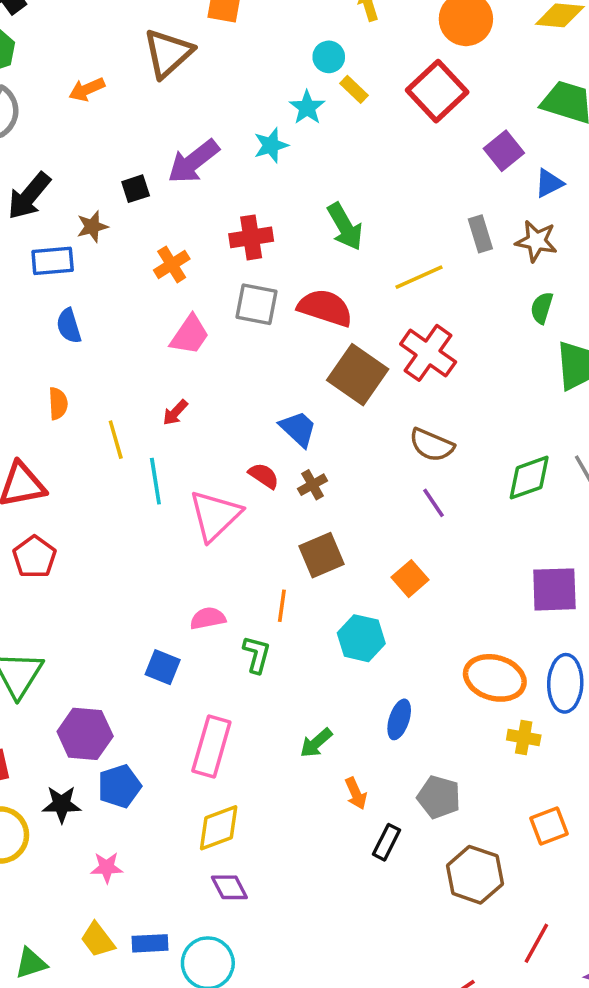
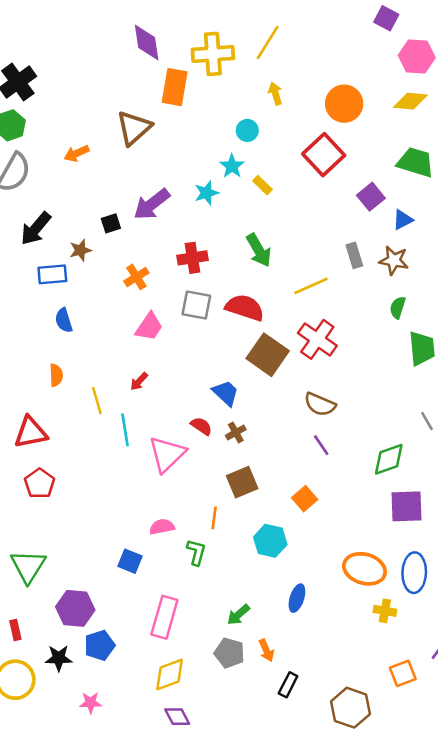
yellow rectangle: (354, 89) -> (263, 185), moved
green diamond: (529, 478) -> (389, 459), moved
gray pentagon: (439, 797) -> (229, 653), moved

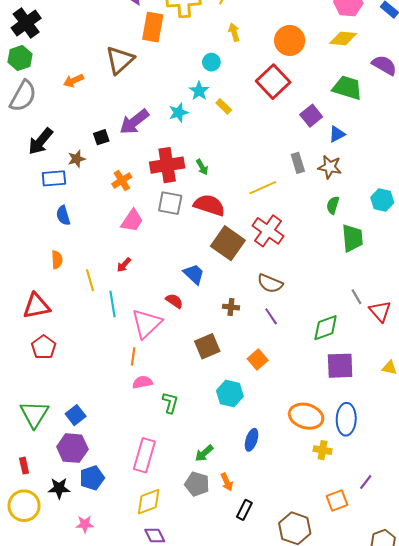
green arrow: (259, 250) -> (202, 167), moved, size x0.6
red cross: (192, 258) -> (167, 165), size x1.4
brown cross: (236, 432) -> (231, 307), moved, turned 35
orange line: (214, 518) -> (133, 356), moved
blue square: (130, 561) -> (76, 415), moved, turned 30

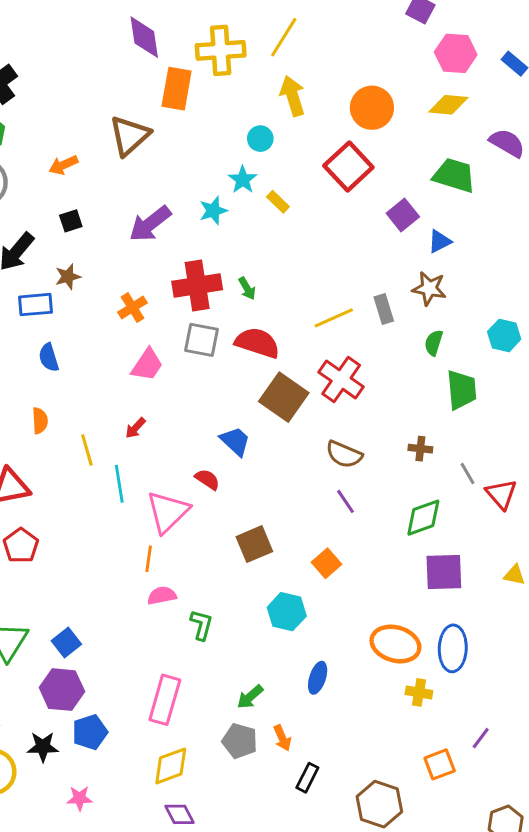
yellow arrow: (234, 32) -> (293, 96), size x1.5
black square: (101, 137) -> (71, 221), moved
gray rectangle: (298, 163) -> (384, 309), moved
brown cross: (231, 307) -> (420, 449), moved

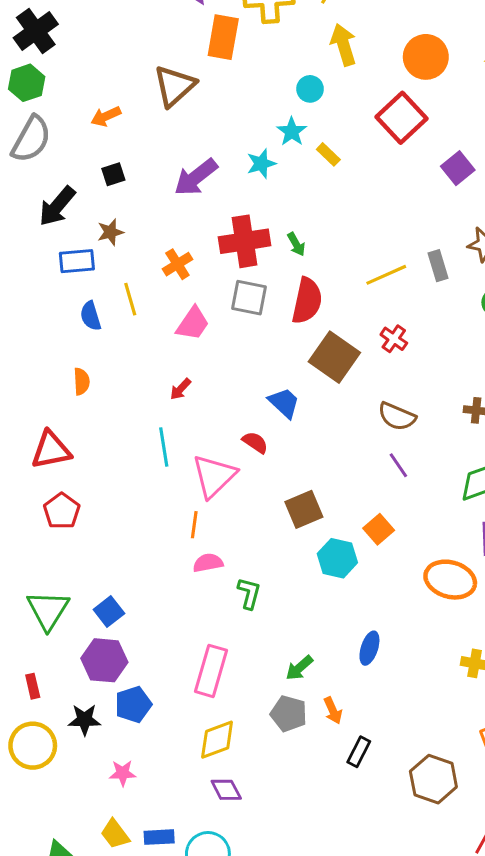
red semicircle: (257, 343) -> (307, 301), turned 84
red cross: (341, 380) -> (394, 339), size x0.6
yellow line: (87, 450) -> (130, 299), moved
cyan hexagon: (287, 612) -> (337, 558), moved
orange ellipse: (395, 644) -> (450, 580), moved

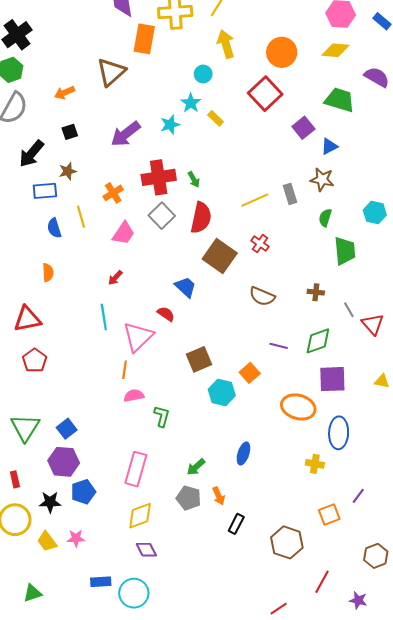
gray square: (249, 298) -> (162, 216), turned 35
purple line: (398, 465) -> (279, 346), moved, turned -42
yellow trapezoid: (115, 834) -> (47, 541), moved

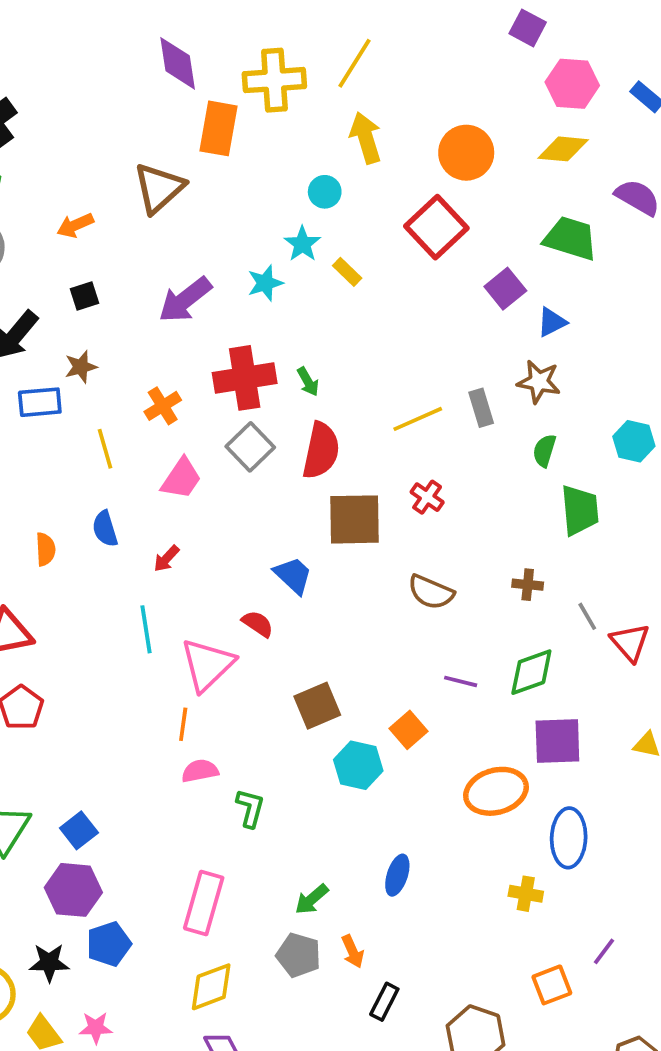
blue semicircle: (54, 228) -> (105, 529), moved
brown square: (220, 256) -> (354, 519), turned -36
orange ellipse: (298, 407) -> (496, 791), turned -32

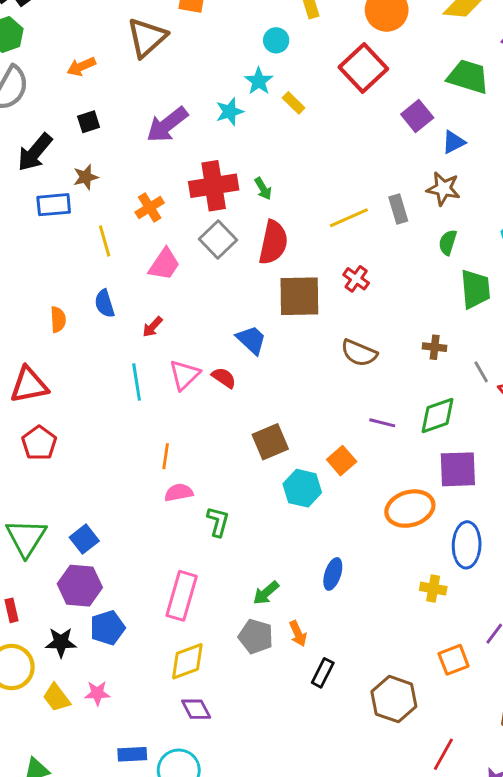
pink triangle: (207, 665) -> (185, 375), moved, size x0.7

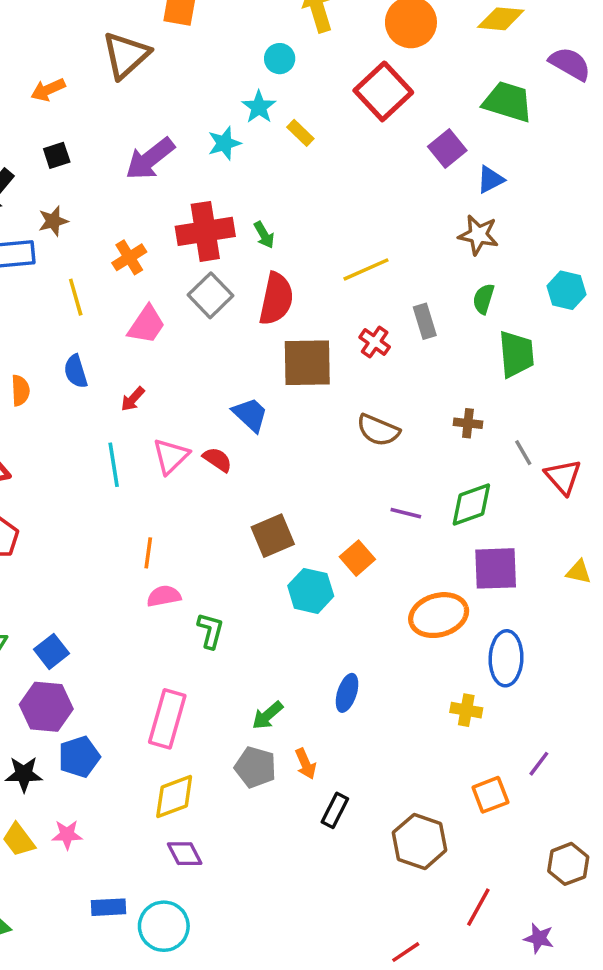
gray rectangle: (398, 209) -> (425, 321), moved

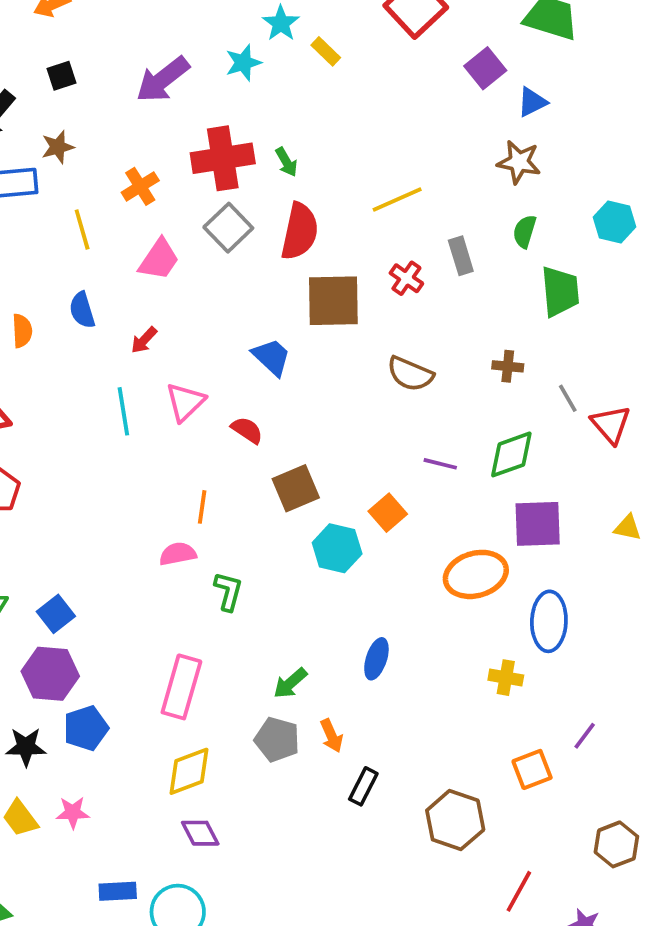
red semicircle: (217, 460) -> (247, 430), moved
orange line: (148, 553) -> (202, 507), moved

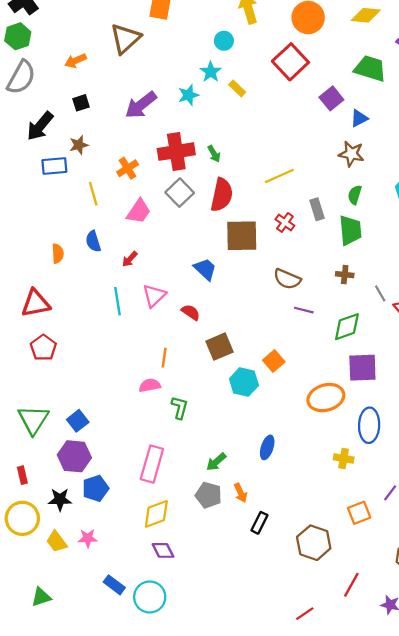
green trapezoid: (560, 291) -> (350, 230), moved
purple line: (440, 464) -> (304, 310), moved
blue rectangle: (118, 891) -> (114, 585), turned 40

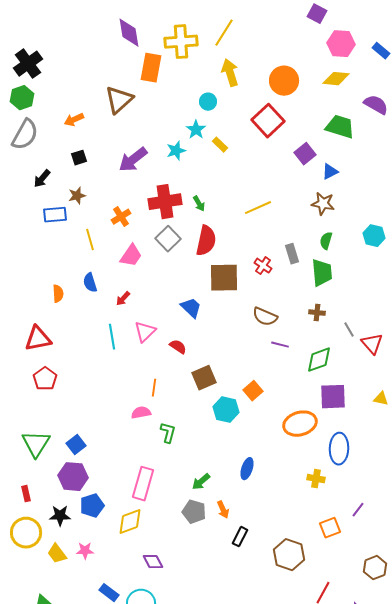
black arrow: (40, 126) -> (42, 179), size x0.7
yellow line: (279, 176) -> (258, 208), moved
yellow diamond: (156, 514) -> (130, 522), moved

